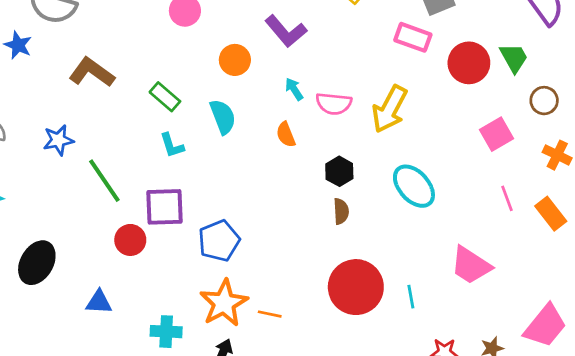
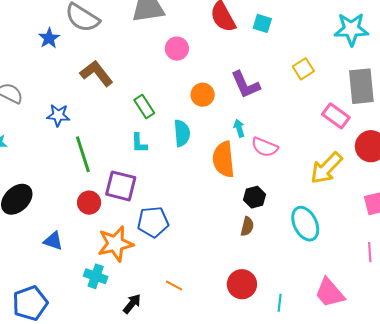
yellow arrow: (390, 109) -> (326, 168), moved
orange semicircle: (286, 135) -> (224, 159), size x1.8
red circle: (356, 287) -> (242, 284), size x0.7
orange star: (224, 303) -> (115, 244), moved

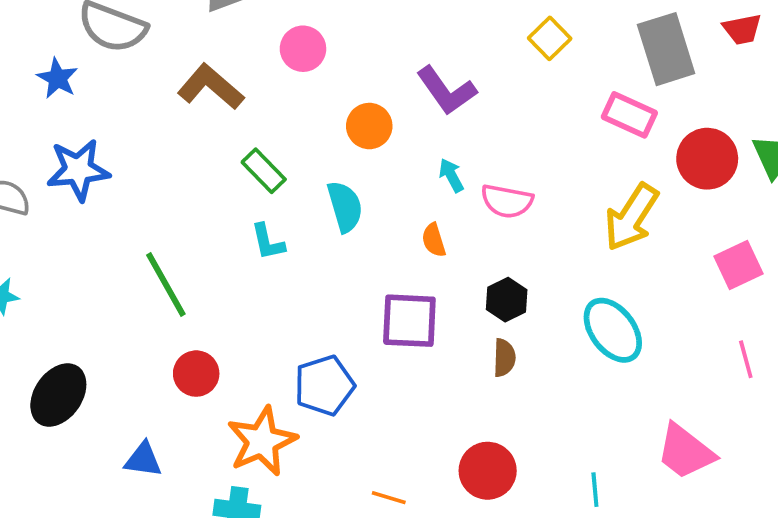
brown L-shape: (97, 73) -> (211, 87), moved
blue star: (58, 115) -> (78, 170), moved, size x1.4
orange semicircle: (224, 159) -> (434, 240), size x0.5
purple square: (121, 186) -> (409, 321), moved
red circle: (242, 284) -> (488, 471), moved

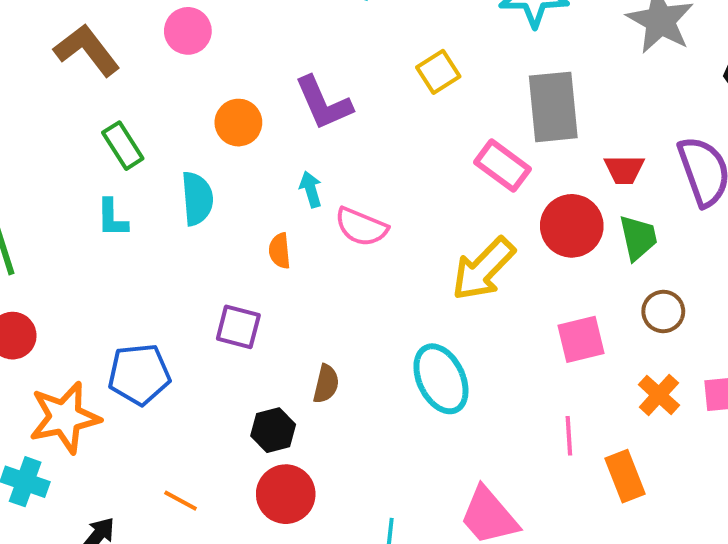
red trapezoid: (742, 29) -> (624, 169), moved
black hexagon: (507, 300) -> (273, 430), moved
purple square: (409, 321) -> (238, 327), size x0.7

